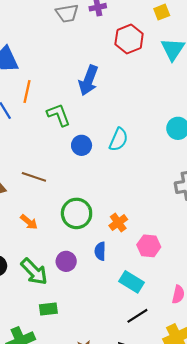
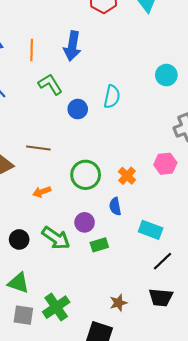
orange line: (27, 92) -> (32, 50), moved
orange arrow: (29, 222) -> (42, 192), turned 132
pink hexagon: (149, 246) -> (165, 164), moved
green rectangle: (48, 309) -> (99, 245), moved

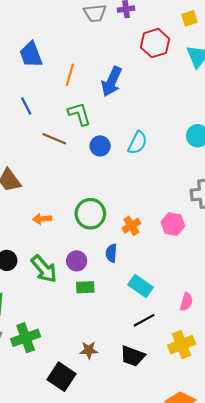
brown line: (38, 148) -> (54, 139), moved

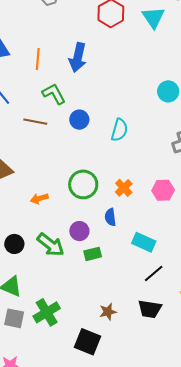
cyan semicircle: (137, 143) -> (119, 130), moved
pink hexagon: (173, 224) -> (163, 190), moved

